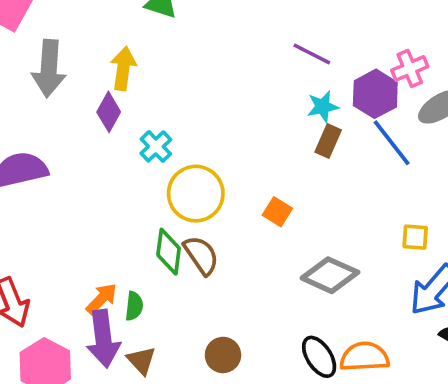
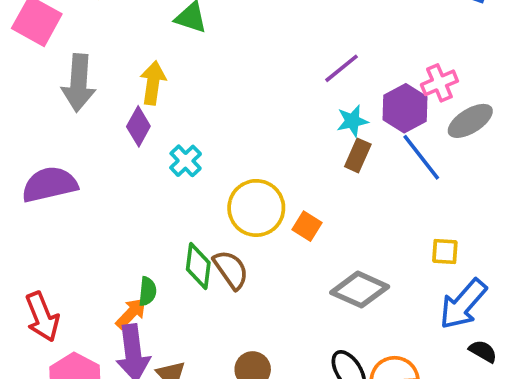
purple line: (312, 54) -> (342, 68), turned -66
yellow circle: (196, 194) -> (256, 208), moved
green semicircle: (134, 306) -> (147, 291), moved

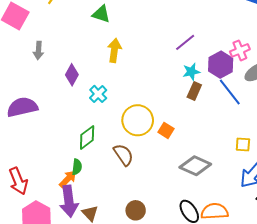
gray arrow: (79, 83) -> (38, 50), size x0.6
yellow arrow: (153, 83) -> (114, 50), moved
green diamond: (198, 266) -> (87, 137), moved, turned 45

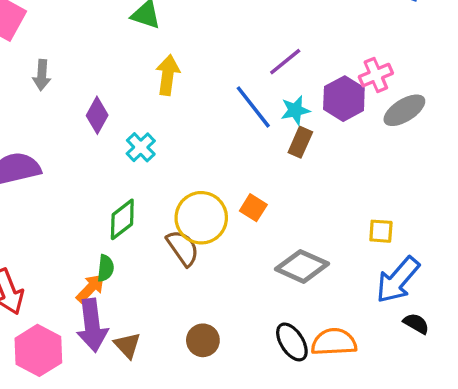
blue line: (230, 92) -> (253, 107), moved
yellow circle: (138, 120) -> (201, 218), moved

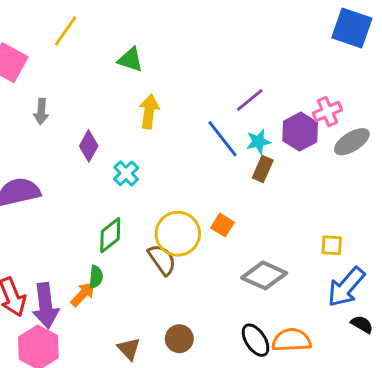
purple arrow: (92, 325) -> (46, 306), moved
brown triangle: (127, 345) -> (129, 349), moved

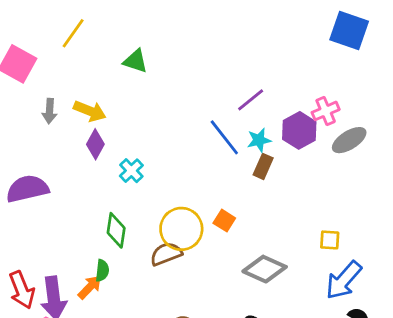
yellow arrow: (149, 111) -> (90, 111), moved, turned 104
green diamond: (110, 235) -> (116, 230), turned -44
brown semicircle: (162, 260) -> (166, 254), turned -76

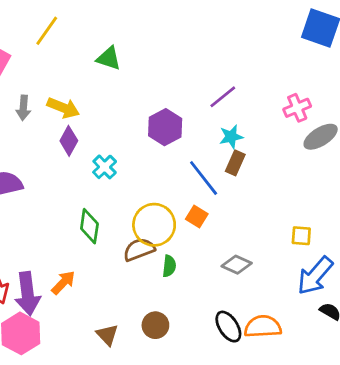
purple hexagon: (299, 130) -> (165, 127), moved
blue line: (224, 137) -> (204, 178), moved
gray diamond: (265, 269) -> (237, 265), size x0.7
green semicircle: (102, 271) -> (169, 266), moved

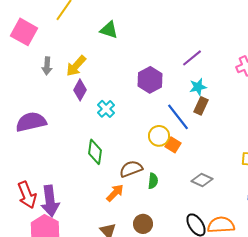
yellow arrow: (63, 108) -> (76, 66), turned 110
yellow circle: (154, 225) -> (159, 136), moved, size x0.7
orange arrow: (63, 283) -> (115, 193), moved

